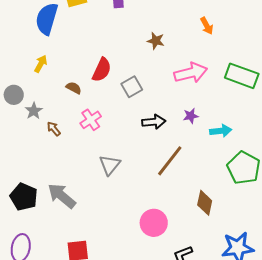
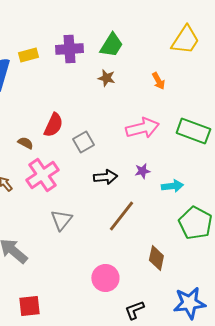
brown star: (156, 41) -> (106, 78), moved
pink cross: (91, 120) -> (42, 175), size x1.5

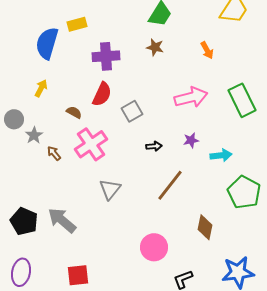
purple cross: (69, 49) -> (106, 56), moved
green rectangle: (193, 131) -> (242, 100), turned 44
black arrow: (105, 177) -> (154, 146), size x0.7

